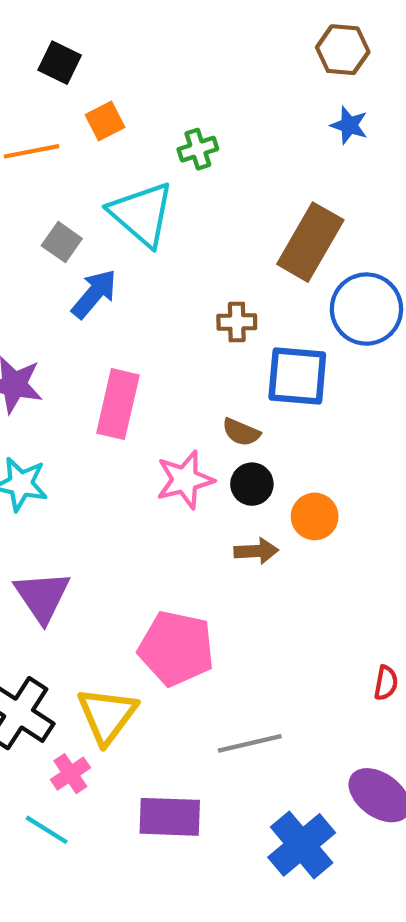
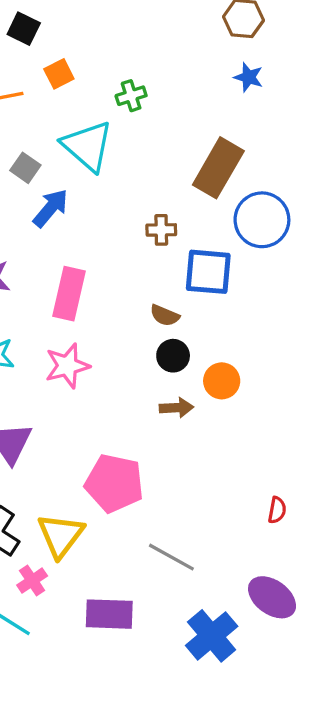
pink star: (185, 480) -> (67, 366), moved
gray line: (250, 743) -> (171, 557), turned 42

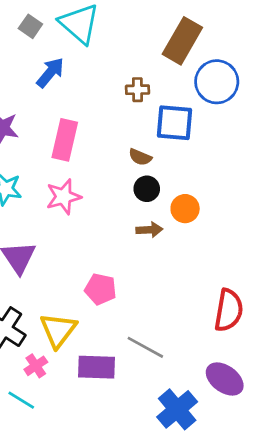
gray square: (25, 168) -> (30, 26), moved
pink pentagon: (114, 483) -> (100, 289), size x0.7
red semicircle: (277, 510) -> (229, 310), size x2.0
purple rectangle: (109, 614) -> (97, 367), moved

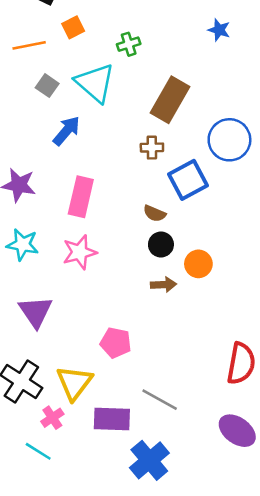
brown rectangle: (182, 41) -> (170, 100), moved
blue square: (174, 123) -> (188, 180), turned -33
blue cross: (177, 409) -> (149, 460), moved

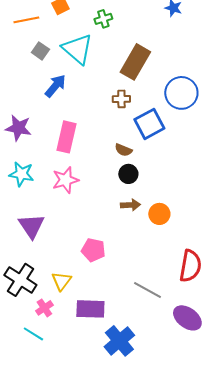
orange circle: (198, 264) -> (159, 214), moved
yellow triangle: (74, 383) -> (61, 281), size x0.7
gray line: (160, 400) -> (147, 290), moved

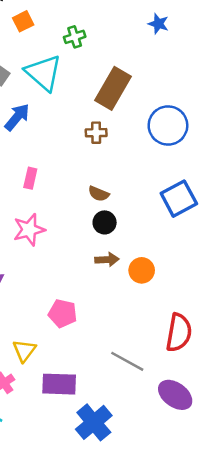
blue square: (149, 124) -> (179, 199), moved
pink rectangle: (66, 137) -> (30, 178), size x0.6

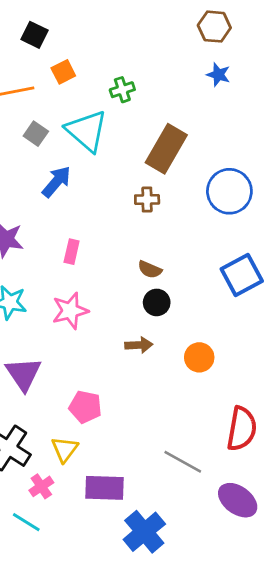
brown arrow: (107, 260) -> (139, 345), moved
pink pentagon: (63, 313) -> (85, 407), moved

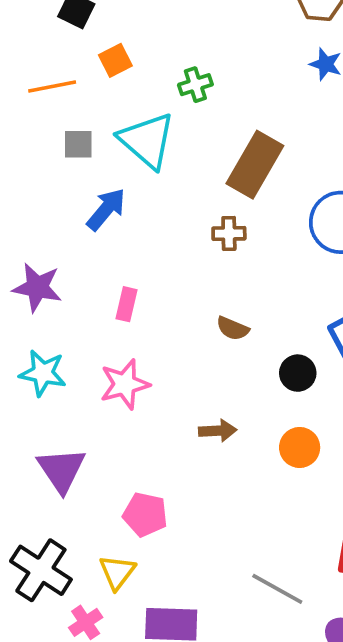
gray square: (36, 134) -> (78, 144), turned -35
black circle: (157, 302) -> (298, 373), moved

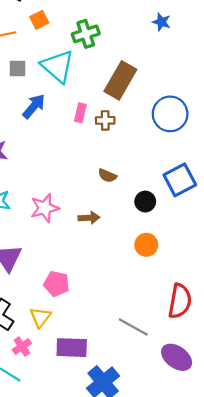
green cross: (195, 85) -> (86, 34), size x1.4
pink rectangle: (127, 304) -> (80, 113), moved
brown arrow: (218, 431) -> (89, 218), moved

